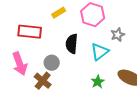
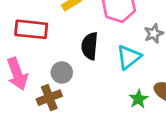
brown cross: (43, 81) -> (49, 98), turned 30
green star: (98, 82) -> (138, 99), moved

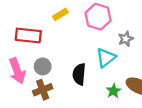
black semicircle: (90, 46) -> (79, 74), moved
gray circle: (62, 72) -> (43, 66), moved

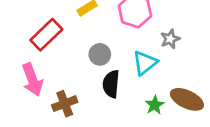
red rectangle: (28, 35) -> (46, 35), turned -50
gray circle: (43, 66) -> (100, 54), moved

